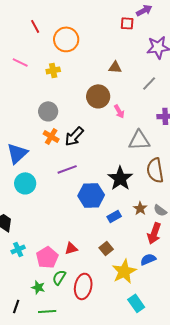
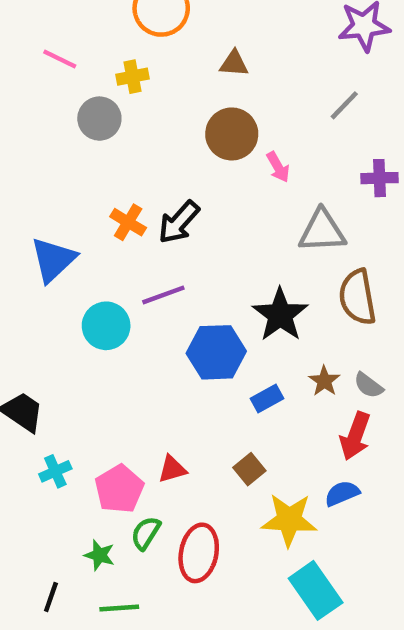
brown triangle: (115, 67) -> (234, 63), moved
gray circle: (48, 111) -> (99, 119), moved
cyan circle: (25, 183) -> (106, 326), moved
yellow star: (124, 271) -> (289, 520), turned 30
cyan rectangle: (136, 303) -> (316, 590), size x1.4

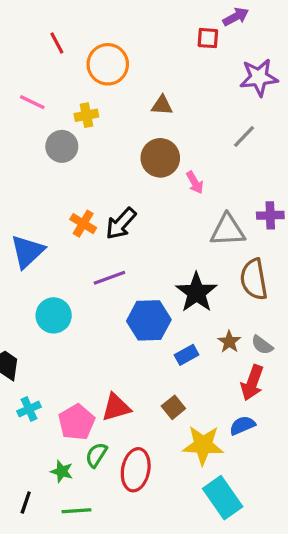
purple cross: (379, 178) -> (270, 215), moved
cyan circle: (106, 326) -> (54, 315), moved
red triangle: (172, 469) -> (116, 407), size x1.4

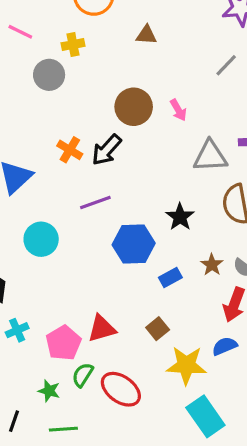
brown circle: (160, 158) -> (134, 107), moved
black star: (196, 292) -> (180, 217), size x0.7
red ellipse: (136, 470) -> (121, 389), turned -66

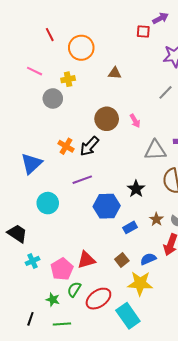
blue semicircle: (225, 346) -> (148, 259), moved
red ellipse: (121, 389) -> (98, 299), turned -70
cyan rectangle: (205, 416) -> (128, 316), moved

